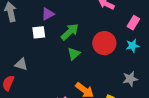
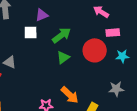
pink rectangle: (133, 23) -> (113, 33), moved, turned 48

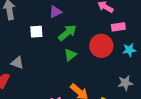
purple triangle: (42, 15) -> (55, 12), moved

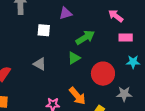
green arrow: (67, 33) -> (85, 37), moved
red circle: (101, 46) -> (103, 74), moved
gray triangle: (17, 63) -> (40, 64), moved

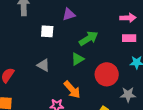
pink arrow: (116, 16) -> (128, 18), moved, turned 140
orange arrow: (77, 96) -> (72, 90), moved

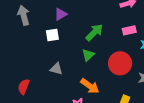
purple triangle: (69, 14) -> (61, 14), moved
pink rectangle: (129, 38) -> (129, 30), moved

